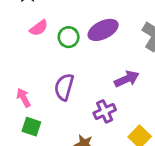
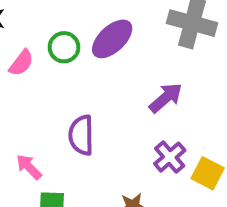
green circle: (69, 37) -> (64, 47), moved
purple cross: (105, 111) -> (170, 157), moved

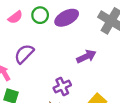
purple semicircle: (81, 135) -> (24, 54), moved, turned 30
purple cross: (170, 157) -> (62, 86), moved

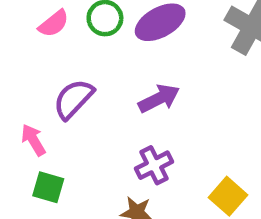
purple arrow: (86, 56) -> (159, 98), moved

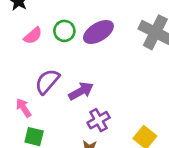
purple arrow: (159, 98) -> (81, 91), moved

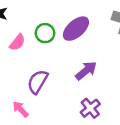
purple arrow: (81, 91) -> (86, 71), moved

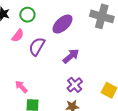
green circle: (45, 33) -> (27, 15), moved
purple semicircle: (38, 82) -> (37, 47), moved

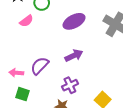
purple semicircle: (37, 47) -> (40, 66), moved
pink arrow: (21, 87) -> (16, 73), turned -56

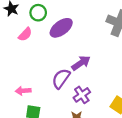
purple ellipse: (74, 21) -> (61, 28), moved
purple semicircle: (40, 66) -> (61, 79), moved

